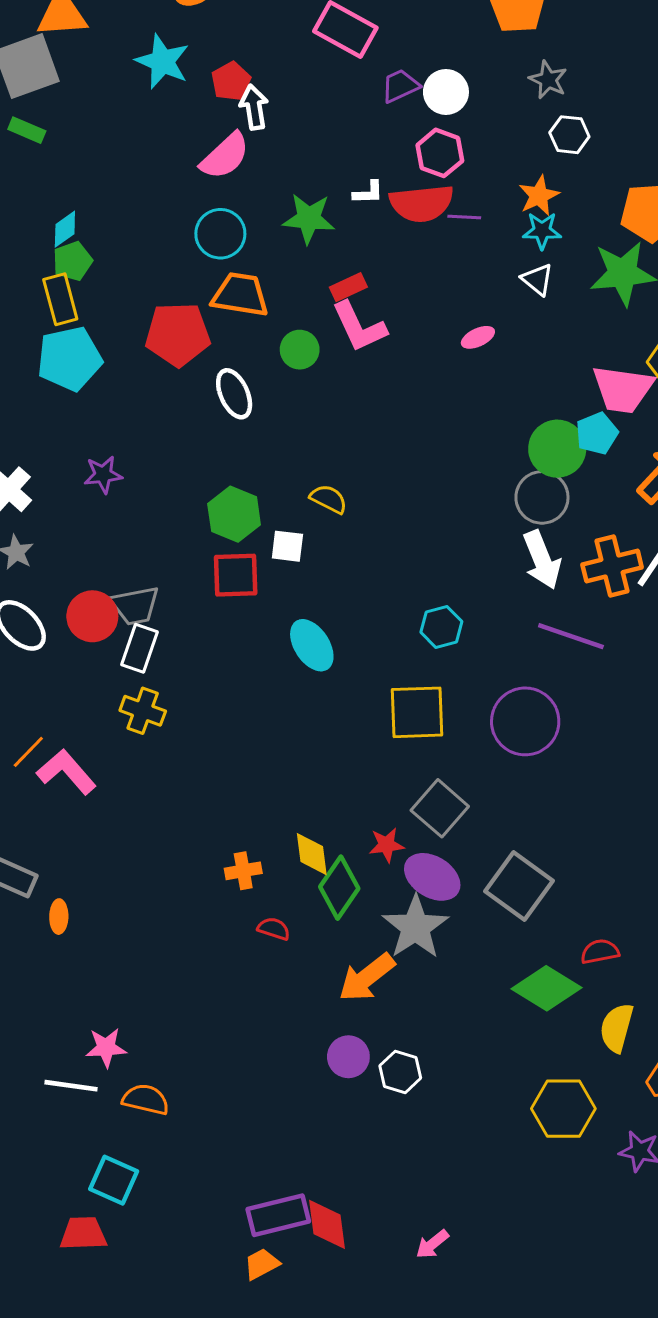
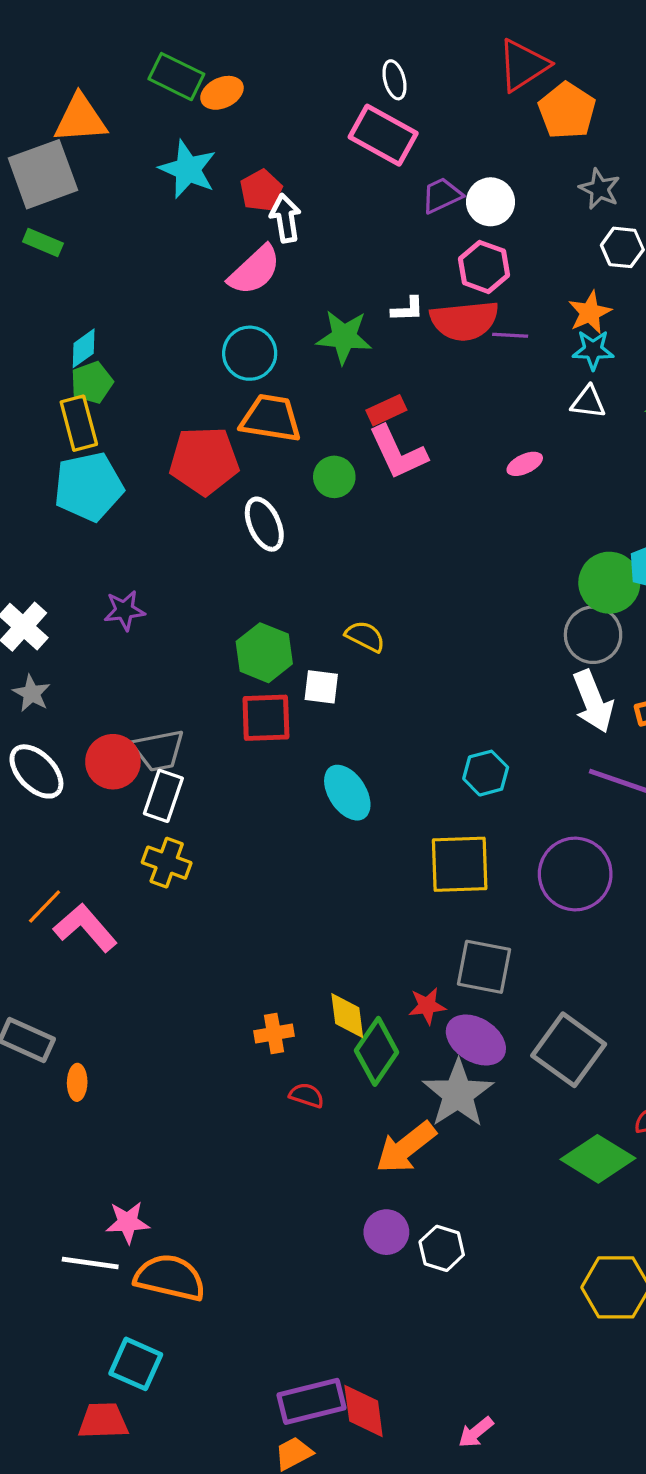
white triangle: (537, 279) -> (588, 402), turned -32
gray square: (440, 808) -> (484, 967), turned -30
orange semicircle: (146, 1099) -> (170, 1278), size x1.4

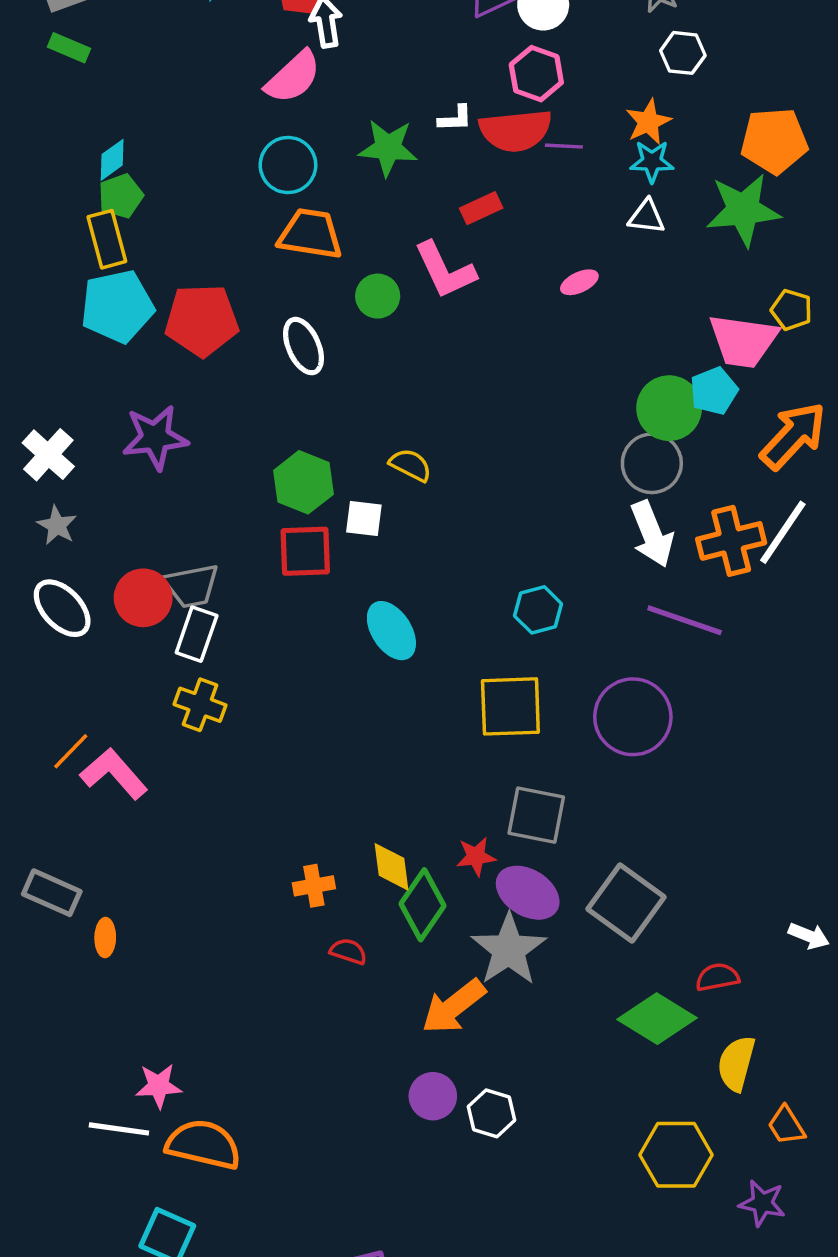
red rectangle: (386, 410) -> (481, 208), moved
red pentagon: (204, 461) -> (202, 320), moved
purple star: (124, 610) -> (155, 437), size x1.5

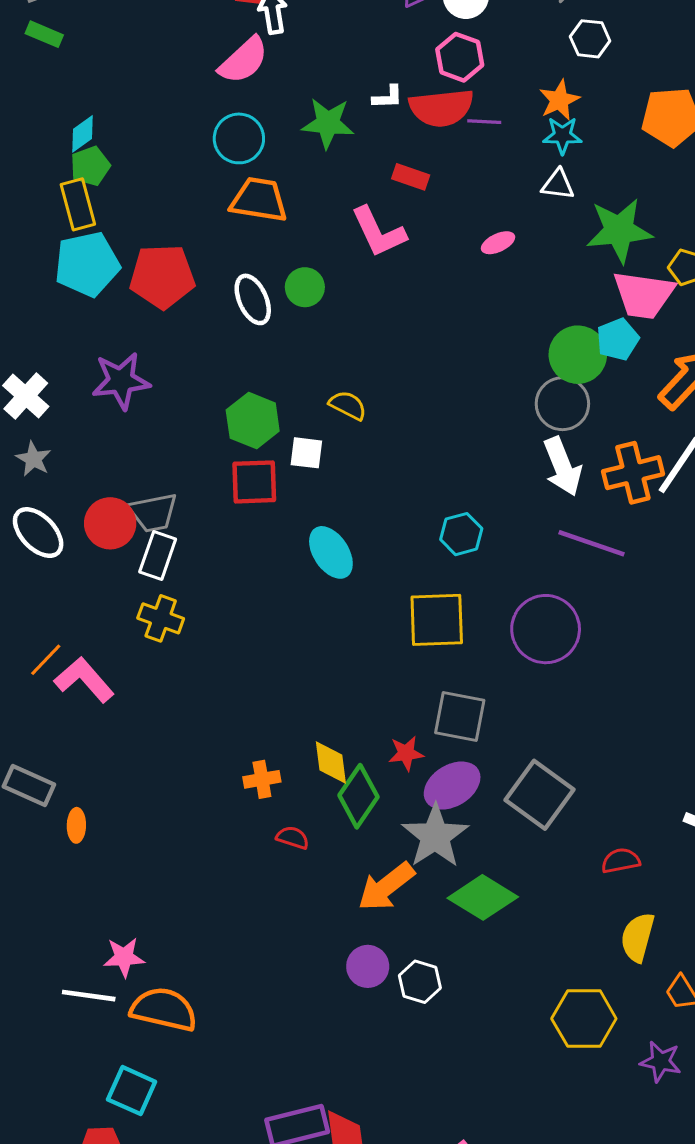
red rectangle: (481, 208) -> (411, 177), turned 44
green star: (743, 210) -> (619, 230), moved
green circle: (378, 296) -> (305, 287), moved
purple ellipse: (528, 893) -> (452, 785), turned -64
green diamond: (657, 1019) -> (483, 897), moved

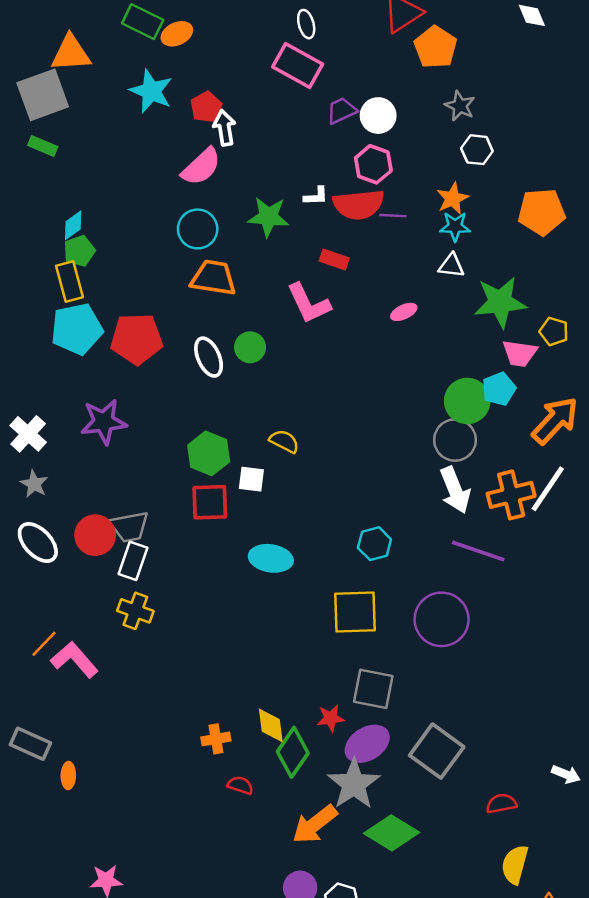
pink trapezoid: (644, 295) -> (520, 353), size x0.7
cyan ellipse: (331, 552) -> (271, 558), turned -48

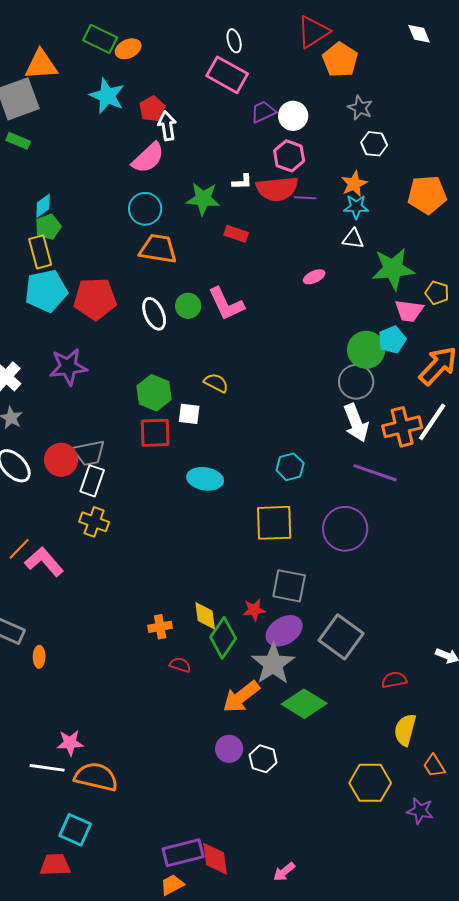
red rectangle: (334, 259) -> (236, 234), moved
pink L-shape: (309, 303) -> (226, 304), moved

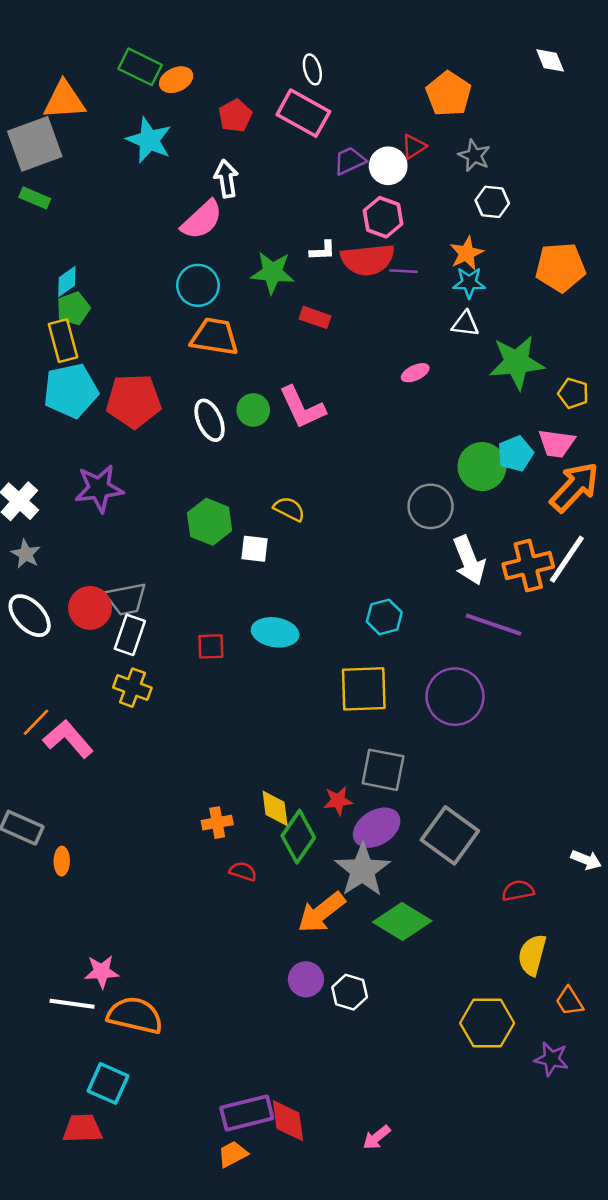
red triangle: (313, 32) -> (414, 147), moved, size x0.6
red pentagon: (152, 109) -> (235, 116), moved
pink trapezoid: (409, 311) -> (557, 443), moved
gray circle: (356, 382) -> (431, 506), moved
red square: (155, 433) -> (211, 646), moved, size x0.7

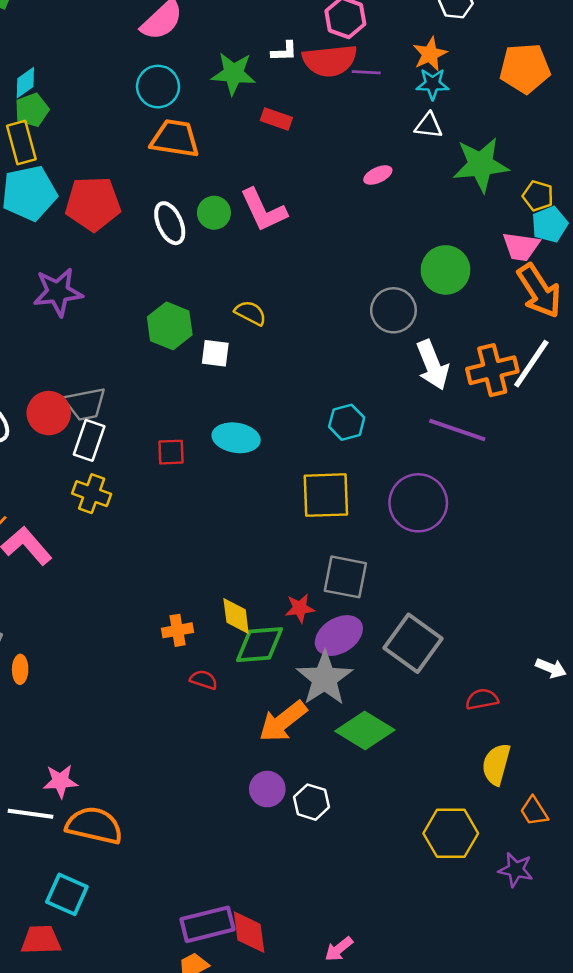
cyan pentagon: (515, 454) -> (550, 224), moved
orange arrow: (575, 487) -> (539, 291), turned 104
green diamond: (298, 837) -> (259, 645), turned 51

